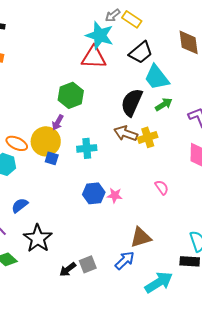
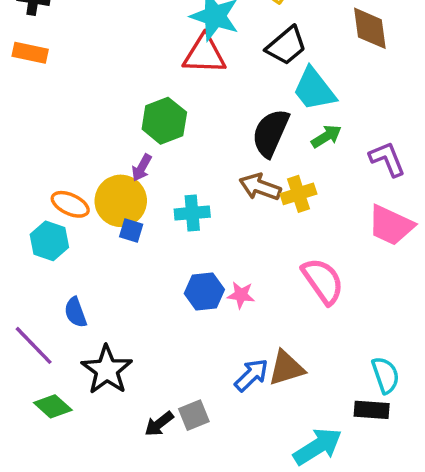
pink semicircle: (162, 187) -> (323, 281), size x1.8
blue semicircle: (20, 205) -> (75, 312), turned -72
blue arrow: (125, 260) -> (251, 375), moved

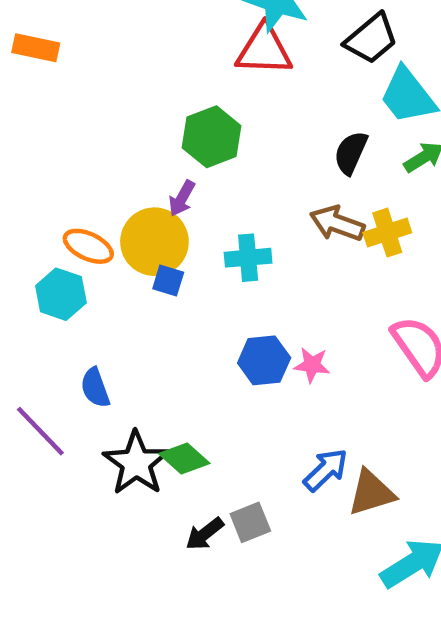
black semicircle: (271, 133) -> (351, 153), size x0.7
brown triangle: (286, 368) -> (371, 493), moved
green diamond: (53, 406) -> (184, 459), moved

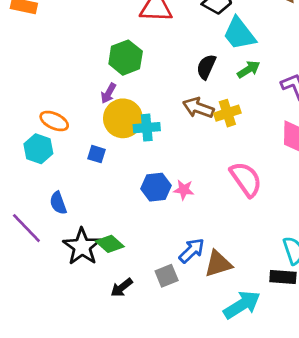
yellow circle: (154, 242) -> (123, 118), moved
blue square: (168, 281) -> (97, 154), moved
gray square: (250, 522) -> (167, 276), moved

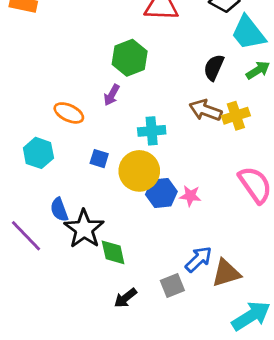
yellow circle: (123, 118) -> (139, 171), moved
orange ellipse: (54, 121) -> (69, 113), moved
green diamond: (110, 244) -> (113, 252), turned 36
black star: (82, 247) -> (84, 229), moved

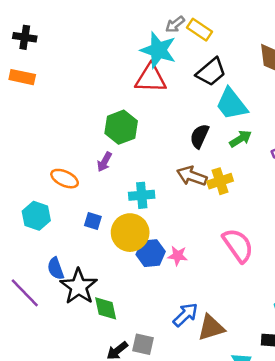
gray square: (172, 285) -> (143, 344), moved, turned 35

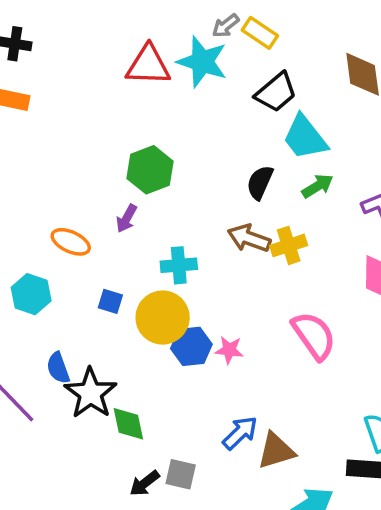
red triangle: (151, 78) -> (148, 65), moved

